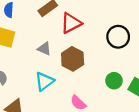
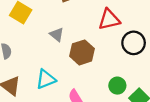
red triangle: (71, 23) -> (109, 19), moved
cyan triangle: (44, 81) -> (46, 79), moved

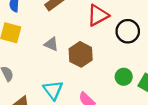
cyan triangle: (46, 79) -> (53, 90), turned -30

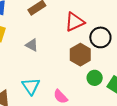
brown hexagon: (81, 54) -> (80, 55), moved

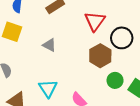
red triangle: (75, 22) -> (95, 21), turned -30

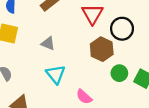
cyan triangle: (48, 88) -> (56, 74), moved

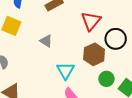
cyan triangle: (56, 74) -> (65, 71), moved

